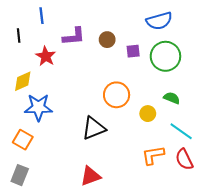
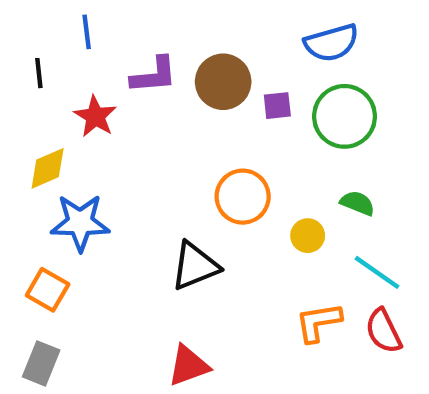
brown circle: (107, 40) -> (223, 82), size x1.6

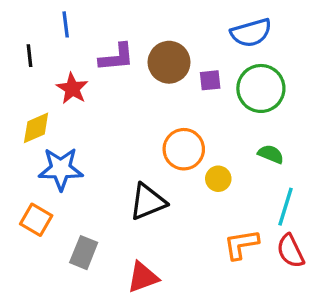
yellow circle: (308, 236) -> (218, 179), moved
cyan line: (377, 272) -> (286, 207), turned 72
gray rectangle: (41, 363) -> (84, 253), moved

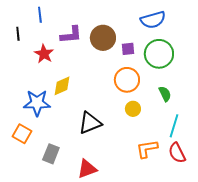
yellow diamond: (36, 128) -> (62, 86), moved
orange circle: (184, 149) -> (127, 80), moved
green semicircle: (271, 154) -> (165, 94), turned 42

